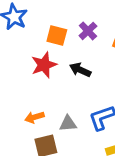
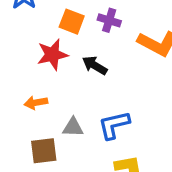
purple cross: (88, 31) -> (109, 20), turned -36
orange arrow: (34, 117) -> (36, 103), moved

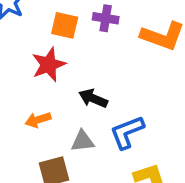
black arrow: (95, 65) -> (93, 98), moved

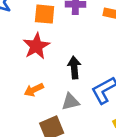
black arrow: (93, 98) -> (74, 68), turned 70

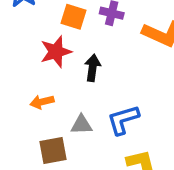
black arrow: (74, 68) -> (93, 68), moved

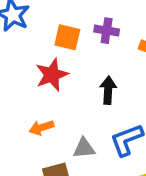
black arrow: (93, 68) -> (108, 90), moved

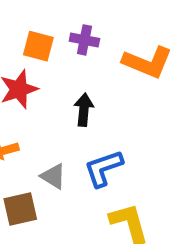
gray triangle: (84, 148) -> (53, 176), turned 35

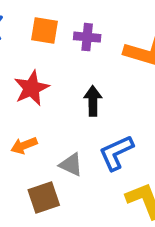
orange square: (38, 46) -> (44, 30), moved

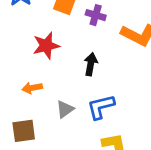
gray triangle: (71, 165) -> (65, 109), turned 48
brown square: (44, 197) -> (24, 131), moved

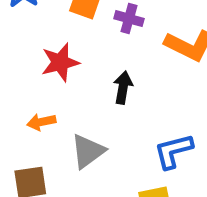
blue L-shape: (101, 107) -> (173, 151), moved
gray triangle: (65, 109) -> (88, 151), size x1.4

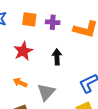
orange arrow: (41, 122) -> (20, 82), turned 48

